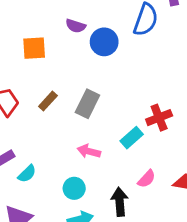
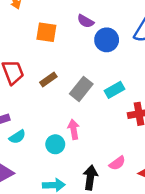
cyan rectangle: (132, 138) -> (115, 90), moved
pink arrow: (89, 151) -> (74, 129), turned 54
cyan circle: (74, 188) -> (55, 144), moved

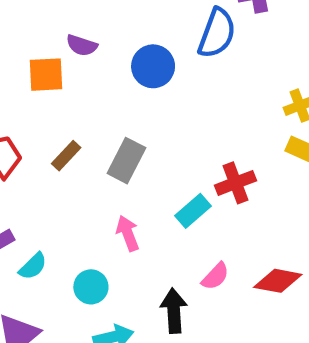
purple semicircle: (86, 21) -> (82, 45), moved
cyan rectangle: (115, 90) -> (193, 211), moved
cyan circle: (55, 144) -> (91, 287), moved

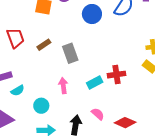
gray rectangle: (126, 161) -> (70, 53), turned -60
pink semicircle: (215, 276) -> (98, 114), turned -104

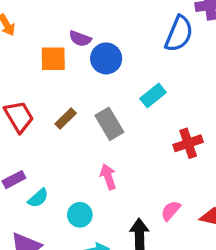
blue circle: (92, 14) -> (106, 58), moved
cyan rectangle: (95, 83) -> (153, 95), moved
pink semicircle: (98, 114) -> (171, 211), turned -80

